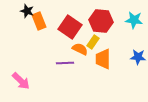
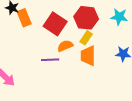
yellow rectangle: (93, 42) -> (86, 38), moved
orange semicircle: (80, 49) -> (65, 46), turned -49

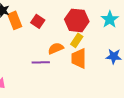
cyan star: (119, 17) -> (110, 19), turned 30
red square: (55, 24) -> (38, 21), moved, size x0.6

